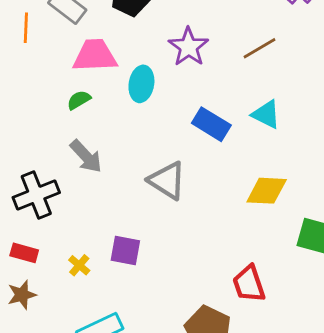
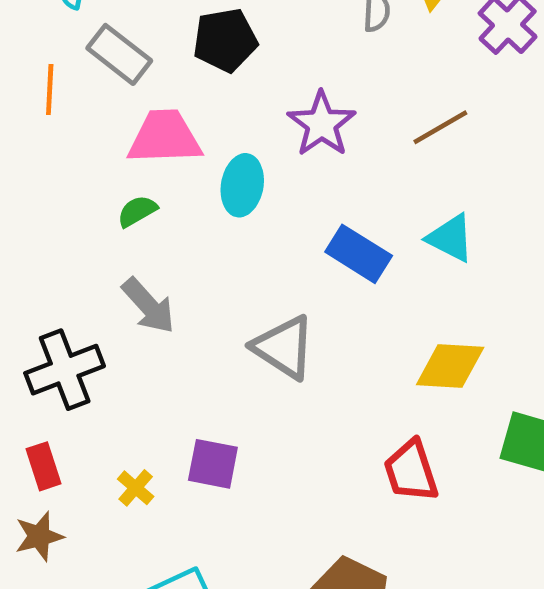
red rectangle: (24, 253) -> (43, 466), turned 56
red trapezoid: (249, 284) -> (411, 471), moved

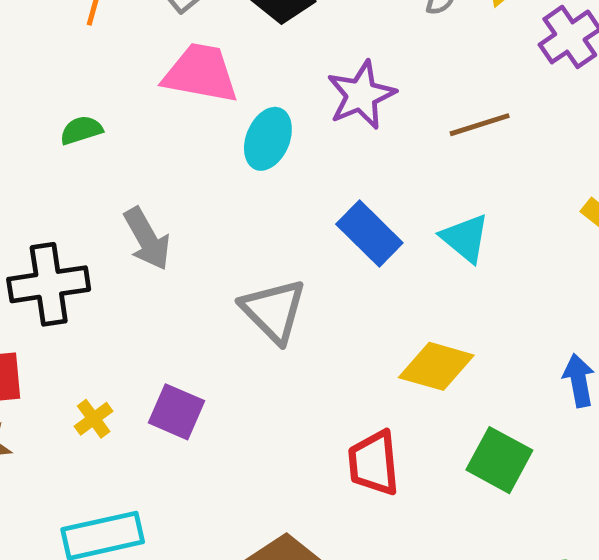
green semicircle: (137, 211) -> (81, 130), moved

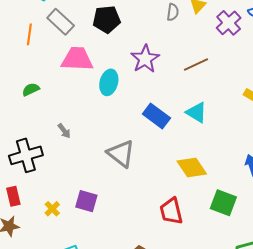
gray arrow: (147, 239) -> (64, 131), size x0.6
yellow diamond: (436, 366) -> (192, 167), turned 48

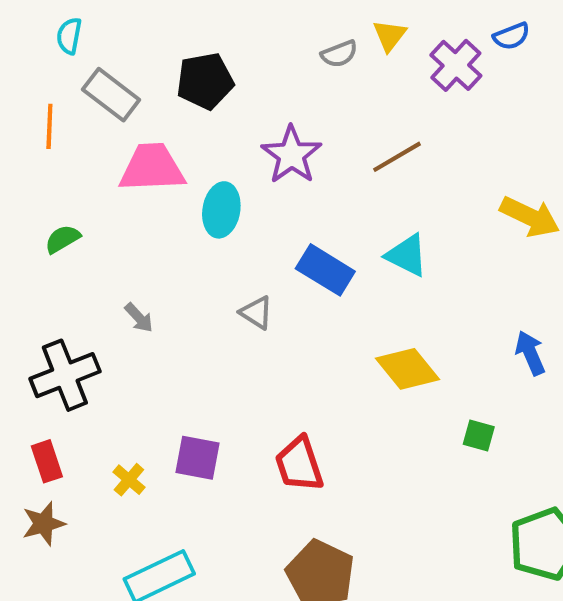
gray semicircle: (173, 12) -> (339, 54), turned 66
gray triangle: (121, 154) -> (256, 313), moved, size x0.6
green square: (223, 203) -> (479, 436), size x0.6
red trapezoid: (171, 211) -> (299, 464), moved

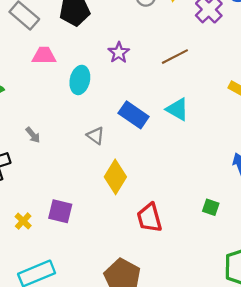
purple star: (291, 155) -> (119, 53), size x0.7
pink trapezoid: (152, 168) -> (44, 56), size x0.7
yellow diamond: (407, 369) -> (115, 177), moved, turned 68
red trapezoid: (299, 464) -> (149, 218), moved

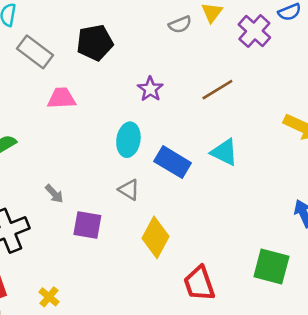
cyan ellipse: (80, 80) -> (128, 140), moved
green square: (211, 207) -> (271, 266), size x1.8
purple square: (60, 211) -> (87, 225), moved

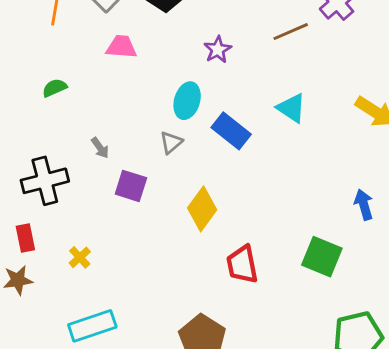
brown line: (217, 90) -> (291, 32), moved
cyan triangle: (224, 152) -> (292, 108), moved
gray triangle: (129, 190) -> (171, 142), moved, turned 40

